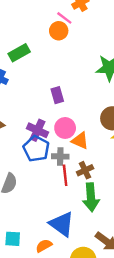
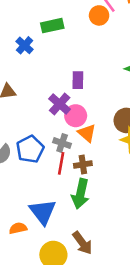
purple cross: (38, 130) -> (60, 104), moved
blue pentagon: (36, 149) -> (30, 149), moved

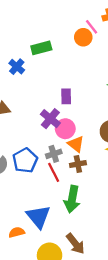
gray cross: (62, 143) -> (54, 154), turned -35
red line: (61, 163) -> (54, 172), turned -36
brown cross: (83, 165) -> (78, 164), moved

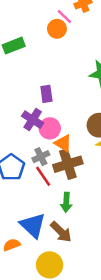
brown cross: (78, 164) -> (68, 164), size x1.6
green arrow: (72, 199) -> (66, 202), size x0.7
brown arrow: (75, 244) -> (61, 232), moved

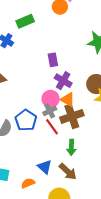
purple cross: (33, 120) -> (63, 81), moved
pink circle: (50, 128) -> (51, 99), moved
blue triangle: (33, 225) -> (45, 167), size x0.7

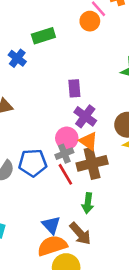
blue pentagon: (26, 120) -> (33, 163), turned 30
orange semicircle: (28, 183) -> (52, 246), moved, size x1.6

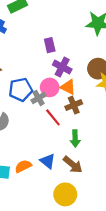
gray cross: (64, 154) -> (39, 98), moved
blue pentagon: (33, 163) -> (21, 90), moved
brown cross: (92, 163) -> (74, 105), size x0.7
orange semicircle: (52, 246) -> (23, 166), moved, size x0.7

